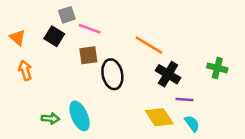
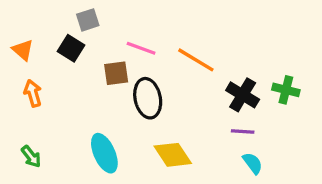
pink line: (90, 29) -> (141, 48), moved
black cross: (168, 74) -> (243, 95), moved
yellow diamond: (159, 117) -> (173, 155), moved
green arrow: (50, 118) -> (31, 156), moved, turned 48

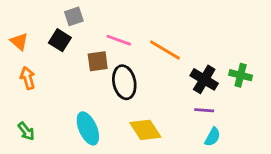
cyan semicircle: (253, 163) -> (213, 137), turned 66

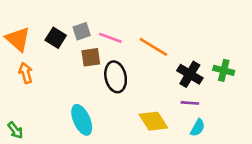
gray square: (74, 16) -> (82, 31), moved
orange triangle: (19, 42) -> (18, 39), size x1.5
yellow diamond: (145, 130) -> (153, 121), moved
green arrow: (26, 131) -> (15, 130), moved

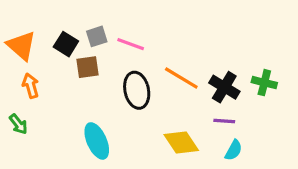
orange line: (153, 47) -> (181, 78), moved
brown square: (91, 57) -> (88, 67), moved
green arrow: (15, 130) -> (18, 124), moved

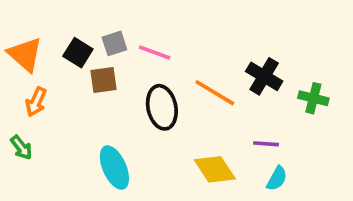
orange arrow: (31, 86) -> (36, 102), turned -140
black cross: (224, 87) -> (264, 76), moved

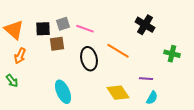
black square: (78, 53) -> (43, 29), turned -35
black cross: (264, 76) -> (145, 25), moved

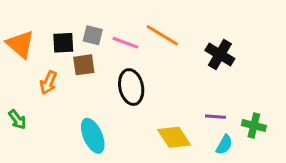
gray square: (63, 24) -> (93, 35), turned 32
black cross: (145, 25) -> (220, 54), moved
orange line: (118, 51) -> (162, 35), moved
green cross: (172, 54) -> (254, 125), moved
orange arrow: (20, 56) -> (48, 83), moved

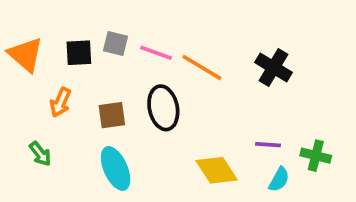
orange line: (162, 35) -> (202, 67), moved
brown square: (84, 65) -> (112, 115), moved
green arrow: (17, 120) -> (40, 154), moved

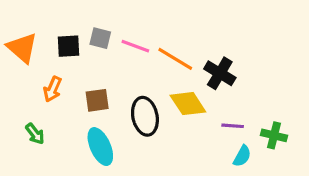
black cross: (274, 67) -> (220, 73), moved
black ellipse: (163, 108) -> (145, 116), moved
yellow diamond: (217, 170) -> (188, 104), moved

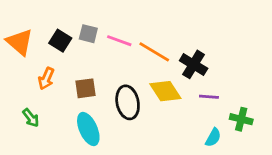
black square: (68, 46) -> (60, 41), turned 35
purple line: (233, 126) -> (209, 97), moved

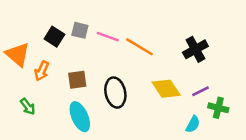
orange triangle: (20, 42) -> (18, 54), moved
black cross: (194, 64) -> (195, 49), moved, turned 30
yellow diamond: (165, 91) -> (166, 89), moved
purple line: (209, 97) -> (200, 91), moved, turned -30

